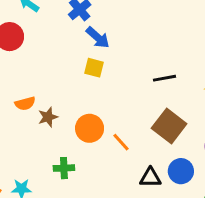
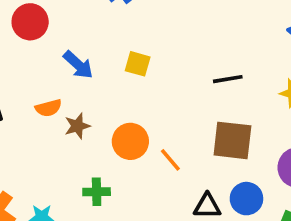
blue arrow: (98, 37) -> (78, 65), moved
brown square: (169, 126) -> (232, 140), turned -32

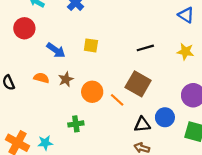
orange semicircle: (48, 108) -> (41, 78), turned -144
brown star: (77, 126) -> (66, 79), moved
brown square: (232, 140) -> (138, 84), moved, turned 30

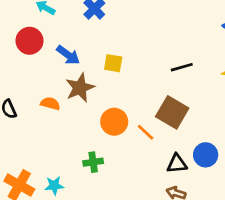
blue arrow: (56, 50) -> (68, 55), moved
brown star: (66, 79) -> (80, 88), moved, size x1.5

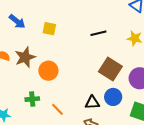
brown star: (80, 88) -> (25, 57), moved
brown square: (172, 112) -> (110, 69), moved
orange line: (146, 132) -> (57, 109), moved

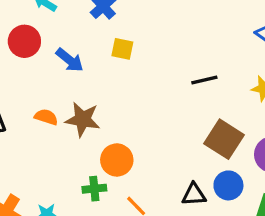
yellow square: (49, 29) -> (122, 49), moved
brown star: (25, 57) -> (83, 119), turned 30
orange circle: (48, 71) -> (117, 160), moved

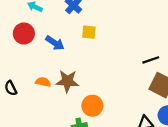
black line: (204, 80) -> (151, 60), moved

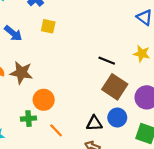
black line: (151, 60) -> (107, 61), turned 35

